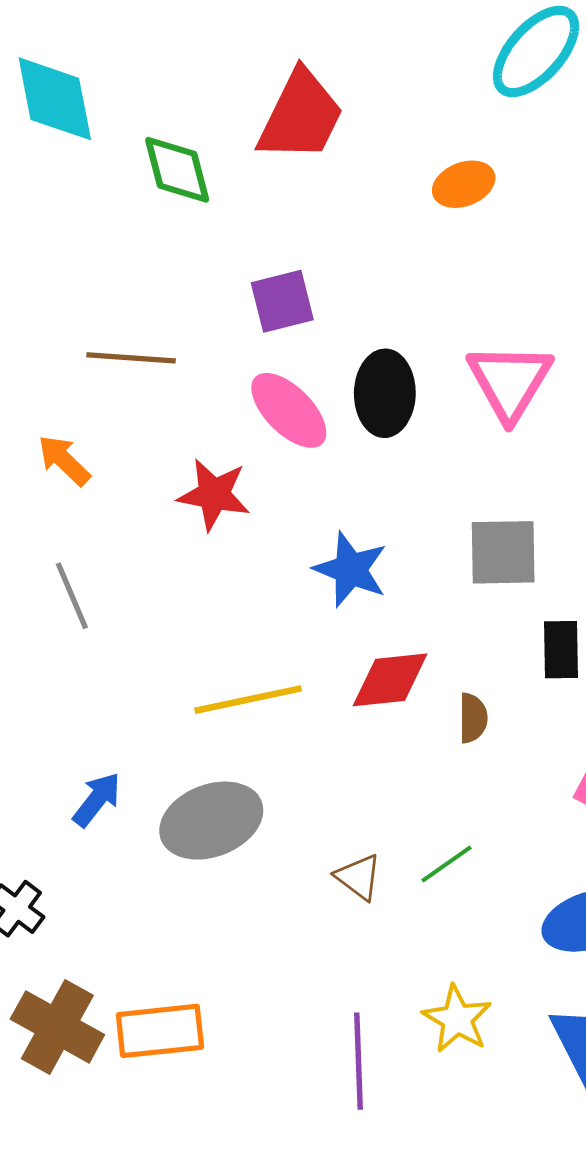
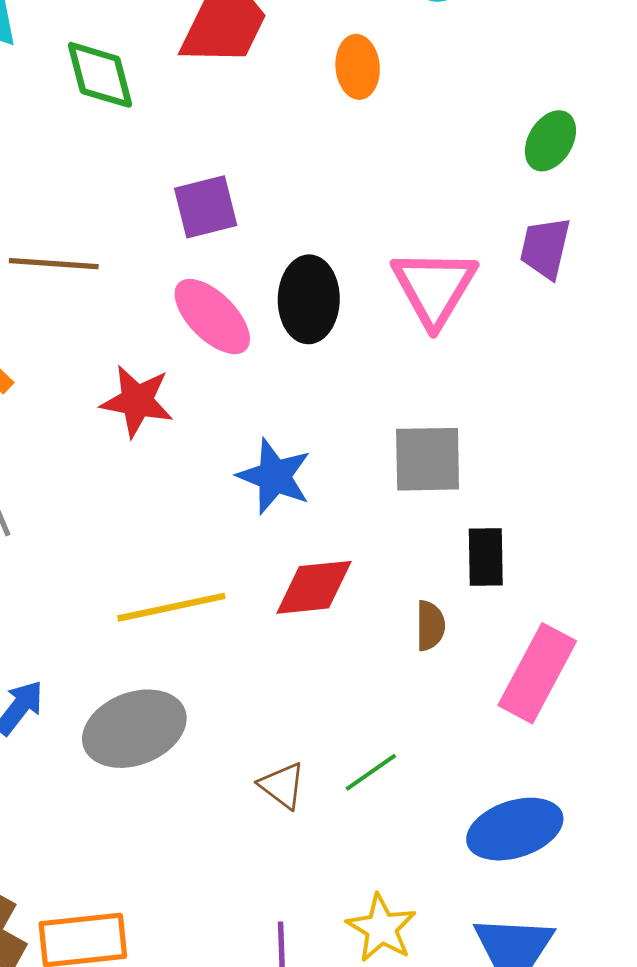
orange ellipse: (464, 184) -> (358, 67), moved, turned -74
brown semicircle: (473, 718) -> (430, 626), moved

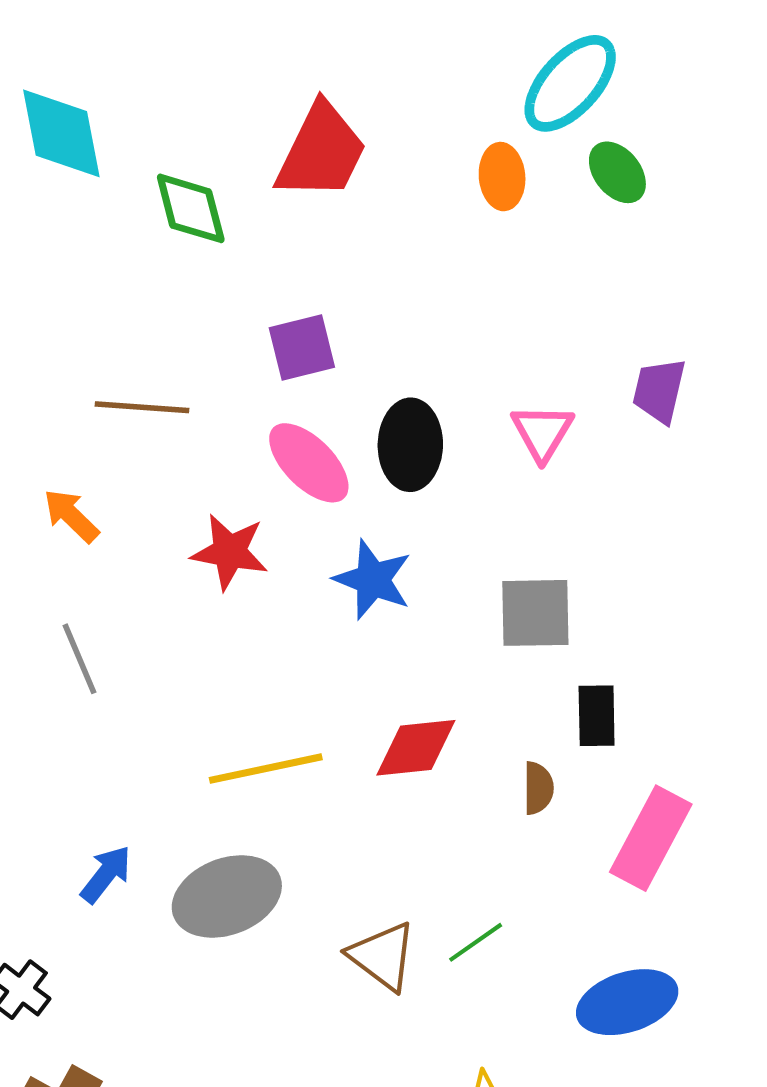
orange ellipse: (358, 67) -> (502, 177), moved
green ellipse: (550, 141) -> (617, 172), moved, turned -70
pink triangle: (434, 287) -> (542, 432), size x0.7
blue star: (274, 476) -> (373, 580), moved
brown triangle: (282, 785) -> (382, 956), size x1.4

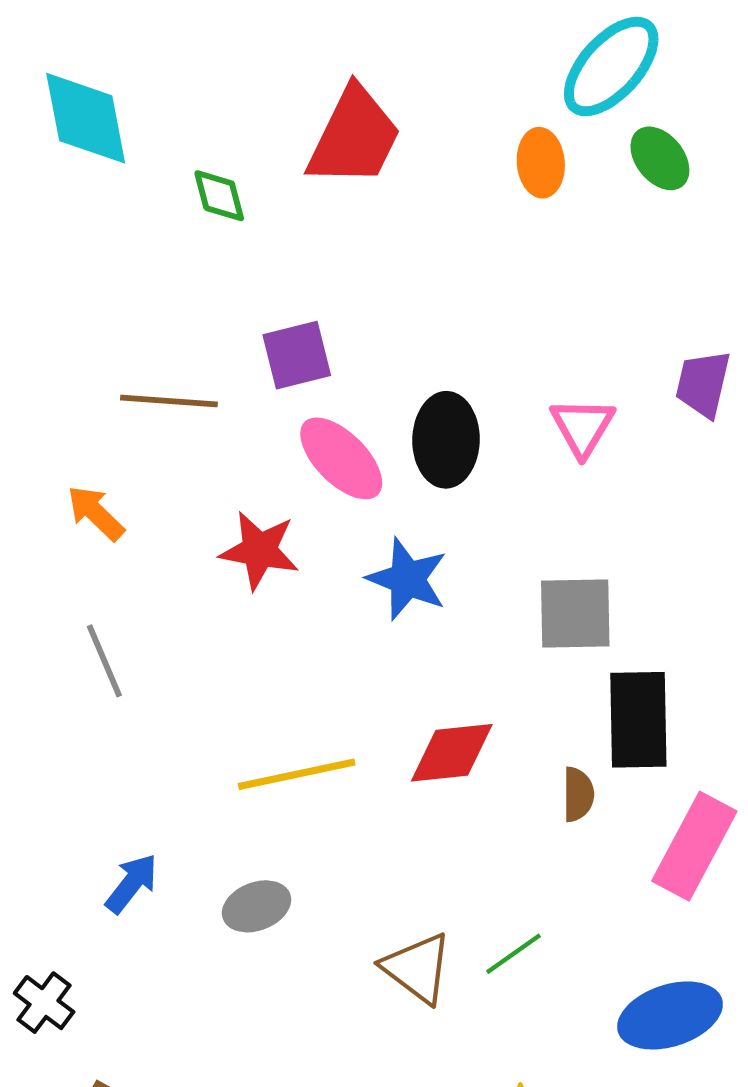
green diamond: (191, 208) -> (219, 196), size x0.7
purple square: (302, 347) -> (297, 355), moved
black rectangle: (597, 716) -> (638, 720), size x1.5
gray ellipse: (227, 896) -> (257, 906), size x0.6

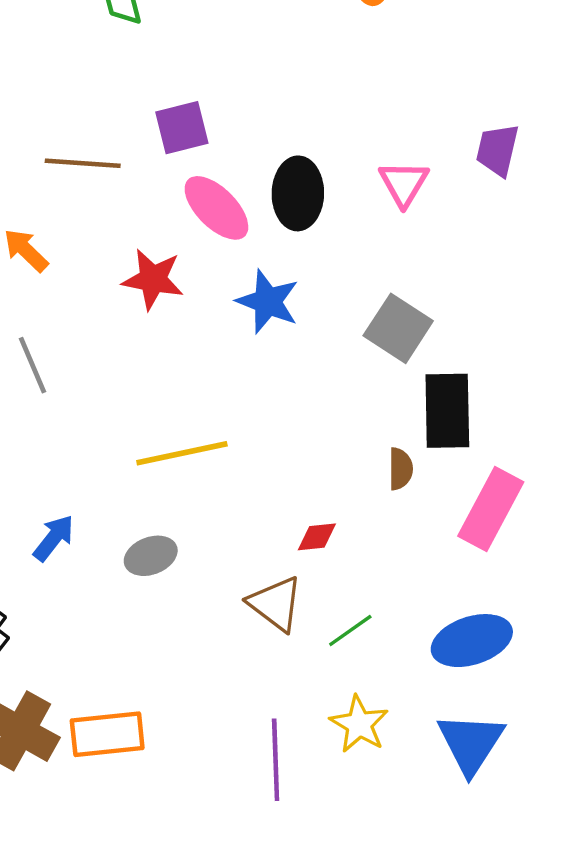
gray square: (575, 613) -> (398, 328), turned 34
red diamond: (452, 753) -> (317, 537), moved, size x0.6
green line: (514, 954) -> (350, 630), moved

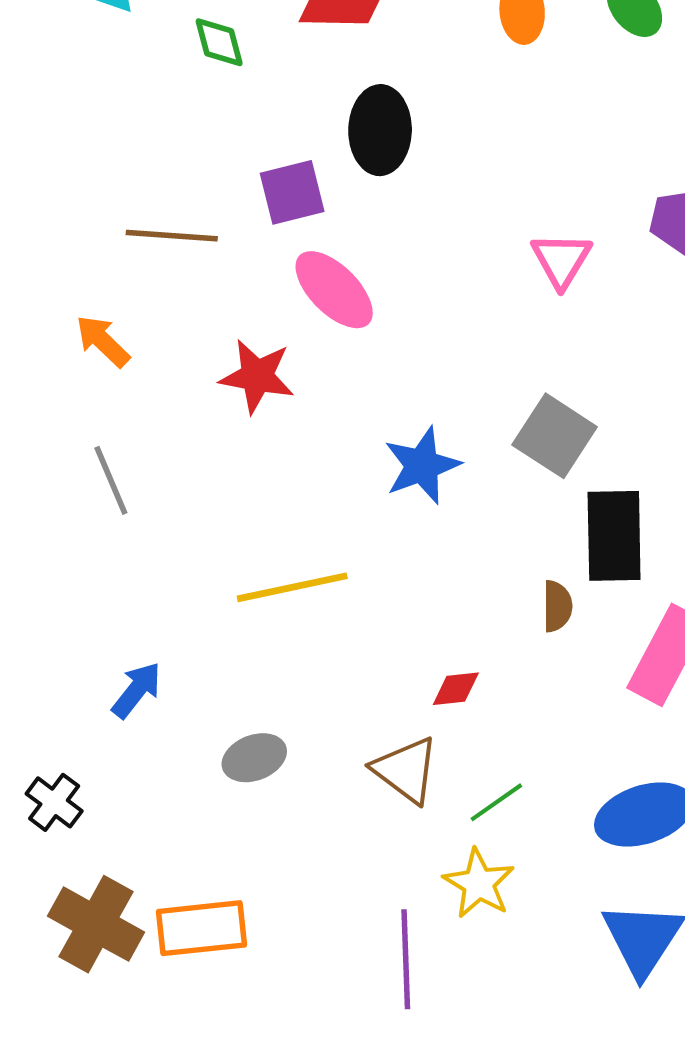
black ellipse: (298, 193) -> (380, 130), moved
blue star: (268, 302) -> (422, 466), moved, turned 30
gray ellipse: (151, 556) -> (254, 758), moved
yellow star: (359, 724) -> (479, 883), moved

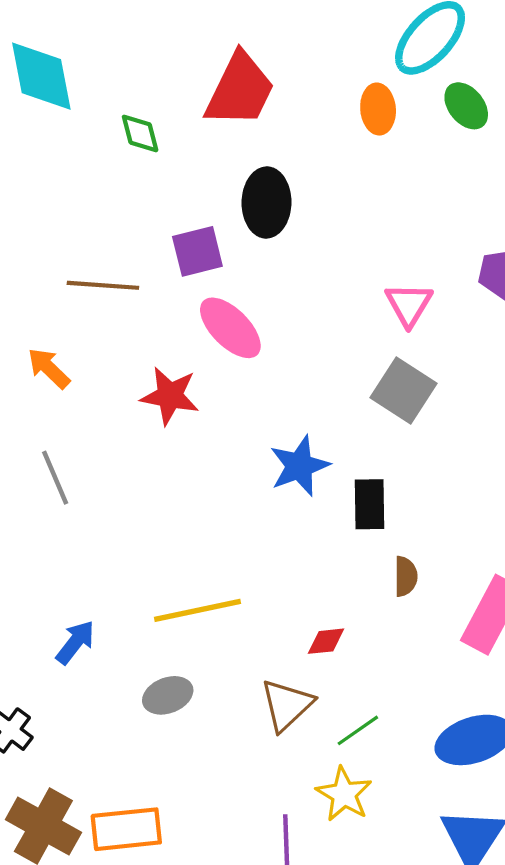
gray square: (555, 436) -> (404, 391), moved
black rectangle: (614, 536) -> (370, 504), moved, size x0.7
yellow line: (292, 587) -> (197, 610), moved
brown triangle: (406, 770) -> (287, 705), turned 40

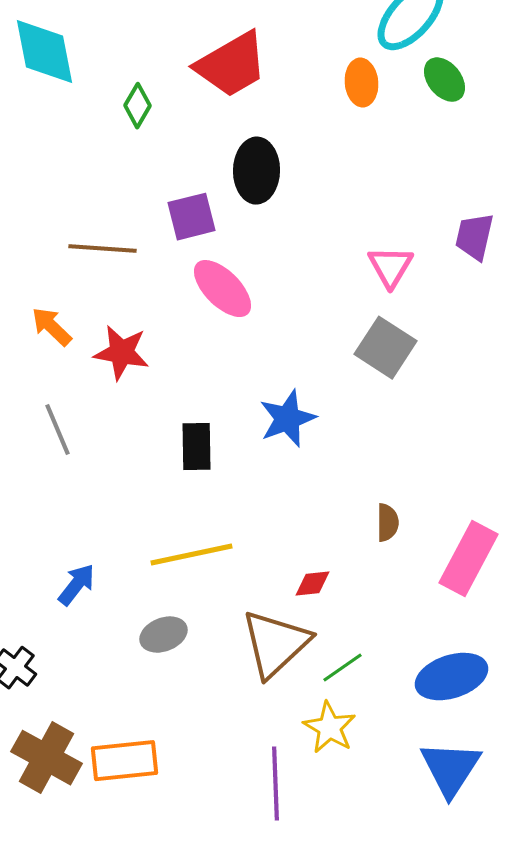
red trapezoid: (240, 90) -> (232, 65), turned 34
green diamond: (140, 133) -> (138, 106), turned 45
red star: (170, 396) -> (122, 353), moved
black rectangle: (370, 504) -> (196, 447), moved
brown triangle: (287, 705) -> (276, 644), size x1.4

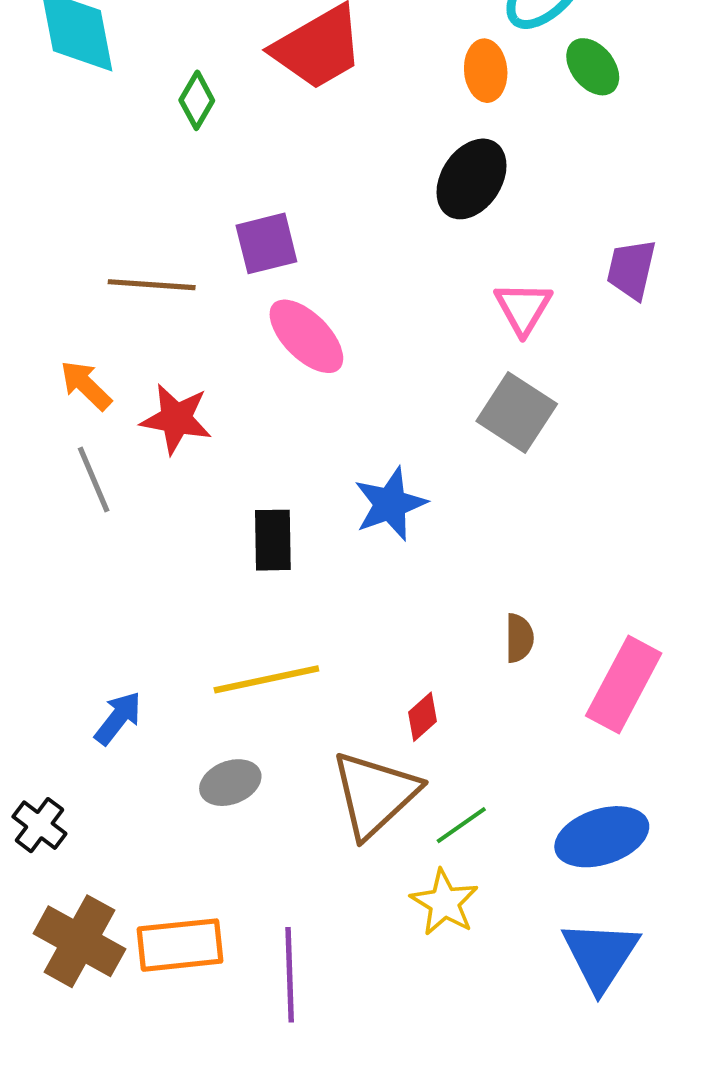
black ellipse: (256, 171) -> (471, 179), moved, turned 32
gray line: (58, 430) -> (94, 479), moved
red diamond: (312, 584) -> (422, 717), turned -36
purple line: (276, 784) -> (290, 975), moved

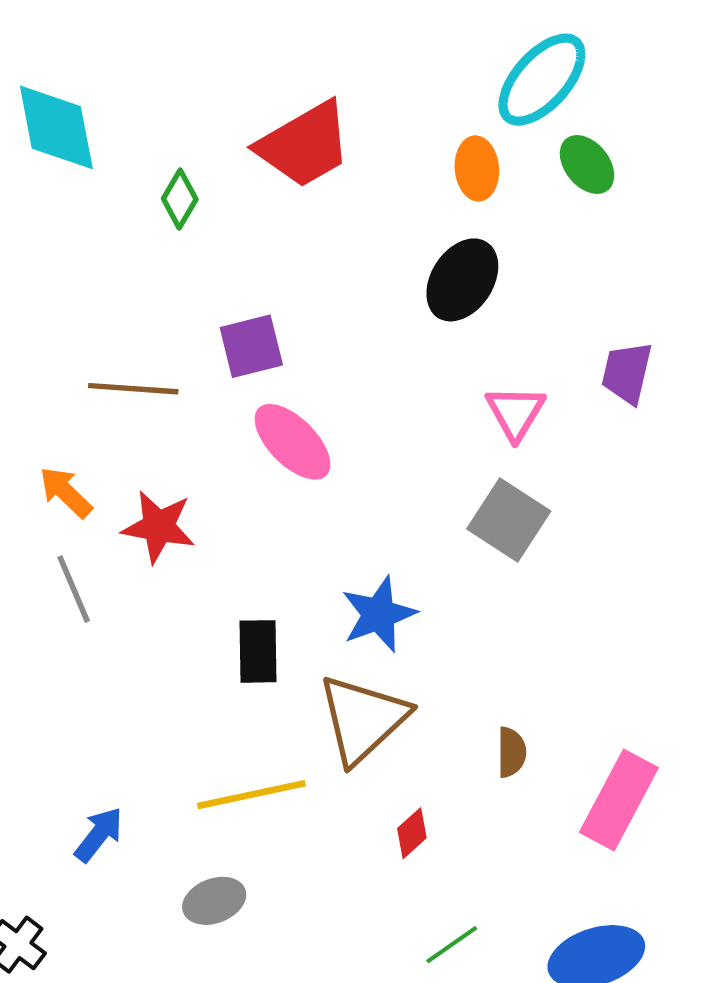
brown triangle: (375, 794) -> (363, 719), moved

